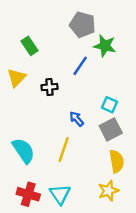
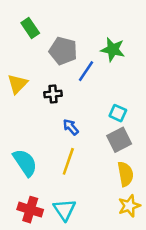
gray pentagon: (82, 25) -> (63, 51), moved
green rectangle: (29, 46) -> (30, 28), moved
blue arrow: (77, 119) -> (71, 127), moved
yellow star: (108, 191) -> (129, 206), moved

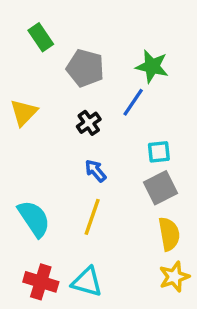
blue line: (86, 71) -> (133, 102), moved
black cross: (53, 94) -> (89, 123), moved, turned -30
cyan square: (118, 113) -> (159, 152), turned -30
cyan triangle: (64, 210) -> (87, 282), turned -40

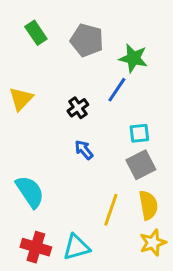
gray pentagon: (85, 68) -> (87, 40), moved
yellow line: (92, 217) -> (111, 210), moved
cyan triangle: (87, 282) -> (76, 247), turned -32

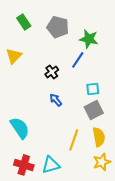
yellow triangle: (21, 99) -> (14, 56), moved

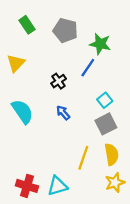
cyan square: (93, 89) -> (105, 100), turned -32
cyan semicircle: (20, 128) -> (22, 112), moved

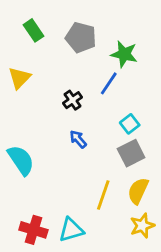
cyan semicircle: (22, 112) -> (21, 160), moved
yellow semicircle: (111, 154) -> (138, 191), turned -145

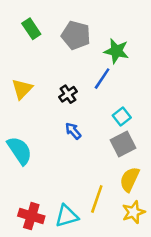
yellow triangle: (20, 78) -> (22, 89), moved
yellow line: (103, 195) -> (97, 199), moved

